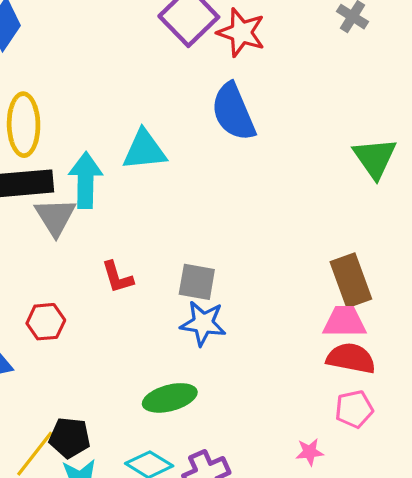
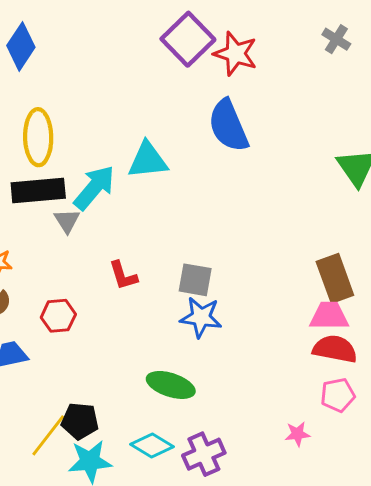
cyan arrow: (86, 180) -> (94, 188), turned 39
gray triangle: (55, 217) -> (67, 221), size x0.7
green ellipse: (170, 398) -> (171, 385), turned 33

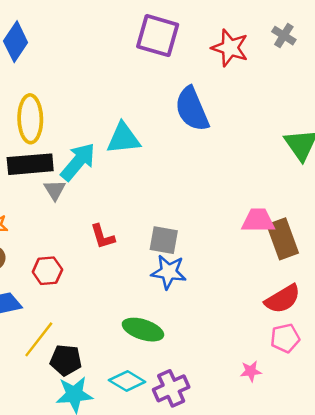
purple square: (188, 39) -> (158, 36), turned -30
red star: (236, 54) -> (230, 48), moved
pink trapezoid: (329, 316) -> (258, 221), moved
red semicircle: (335, 349) -> (283, 299), turned 138
yellow line: (48, 435) -> (39, 339), moved

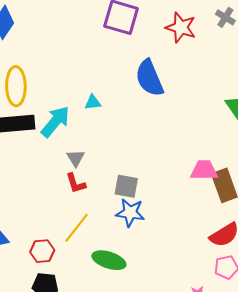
cyan triangle: (123, 138) -> (93, 102), size x0.6
gray triangle: (55, 190) -> (76, 158), moved
red hexagon: (47, 271) -> (42, 251), moved
yellow line: (39, 339) -> (77, 228), moved

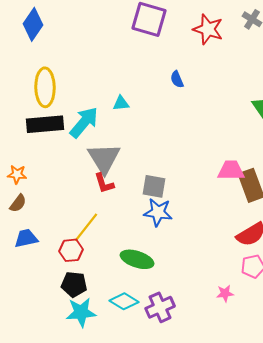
blue semicircle: (149, 78) -> (177, 79), size x0.5
gray triangle: (76, 158) -> (104, 158), size x1.8
yellow line: (77, 228) -> (86, 227), moved

